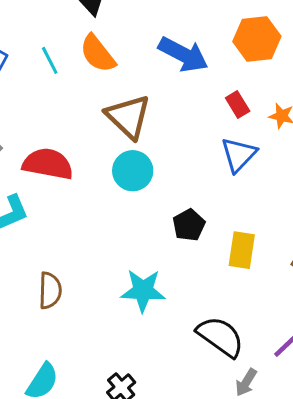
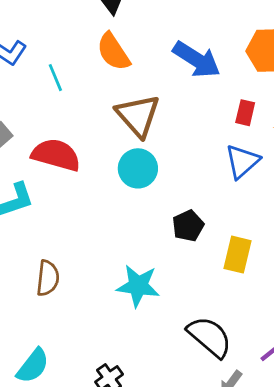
cyan line: (50, 60) -> (55, 78), moved
red rectangle: (238, 105) -> (245, 113), turned 40

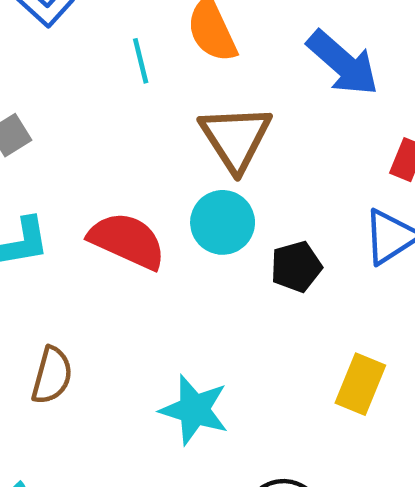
cyan line: (55, 78) -> (141, 61), moved
red semicircle: (56, 155) -> (127, 241), moved
black pentagon: (188, 226) -> (296, 267), moved

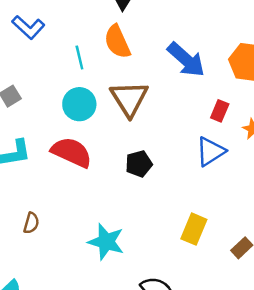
cyan circle: (223, 222) -> (79, 104), moved
black pentagon: (296, 267) -> (139, 164), moved
brown semicircle: (52, 375) -> (31, 223), size x0.7

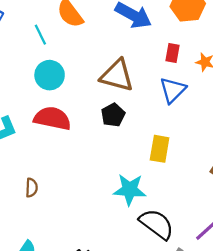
brown triangle: (129, 99) -> (117, 76), moved, turned -30
yellow rectangle: (194, 229) -> (160, 149), moved
cyan star: (106, 242) -> (130, 190), moved

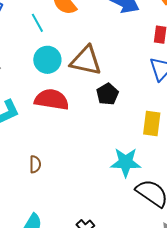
brown triangle: (117, 76) -> (86, 61), moved

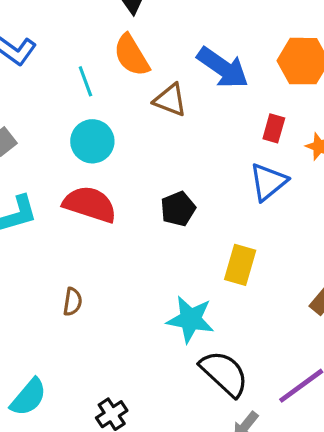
brown triangle: (86, 61) -> (170, 100), moved, size x0.7
brown semicircle: (35, 164) -> (73, 302), moved

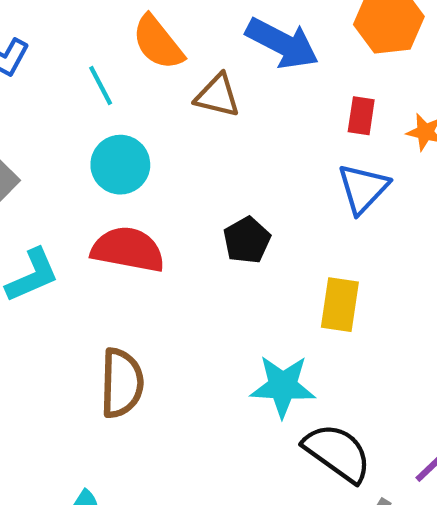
brown semicircle: (73, 302) -> (122, 383), size x1.8

